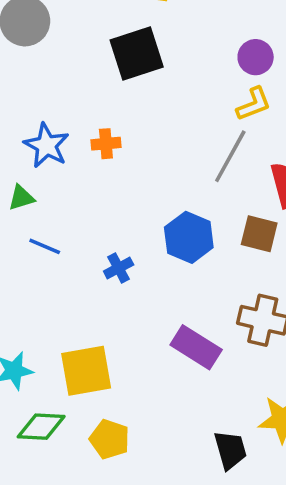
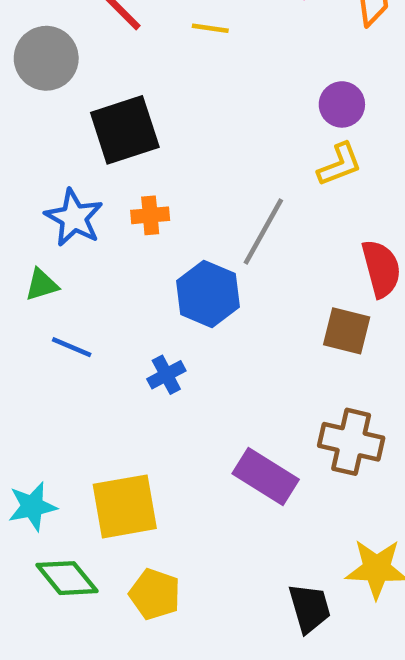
black square: (137, 54) -> (125, 130), moved
gray line: (230, 156) -> (263, 232), moved
blue hexagon: (189, 237) -> (208, 294), moved
green diamond: (41, 427) -> (67, 578), turned 48

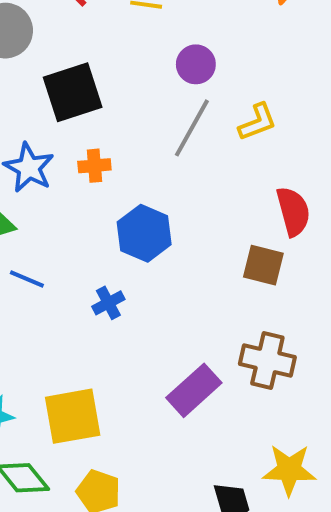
purple circle: (342, 104) -> (196, 64), moved
gray line: (263, 232) -> (192, 128), moved
purple rectangle: (266, 476) -> (194, 390), turned -74

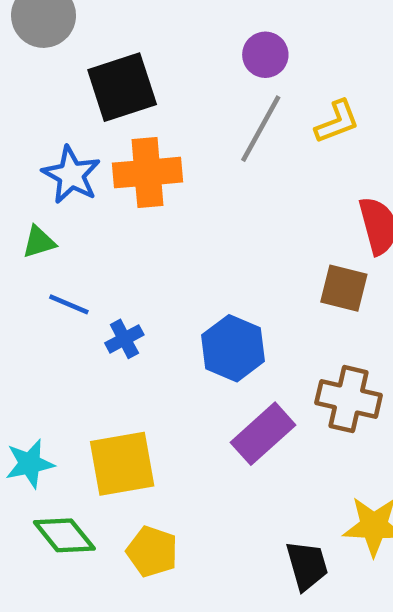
orange cross: (94, 166) -> (147, 173), size x1.8
blue hexagon: (144, 233) -> (233, 348), moved
blue cross: (108, 303) -> (124, 339), moved

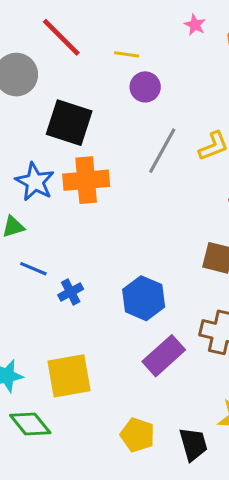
purple circle: (265, 55) -> (145, 87), moved
black square: (122, 87) -> (69, 123), turned 36
yellow pentagon: (152, 552) -> (137, 435), moved

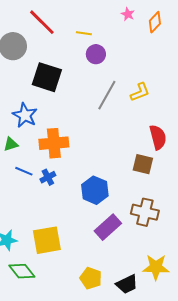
orange cross: (86, 180) -> (54, 143), moved
blue cross: (71, 292) -> (48, 177), moved
black trapezoid: (193, 444) -> (127, 284), turned 80

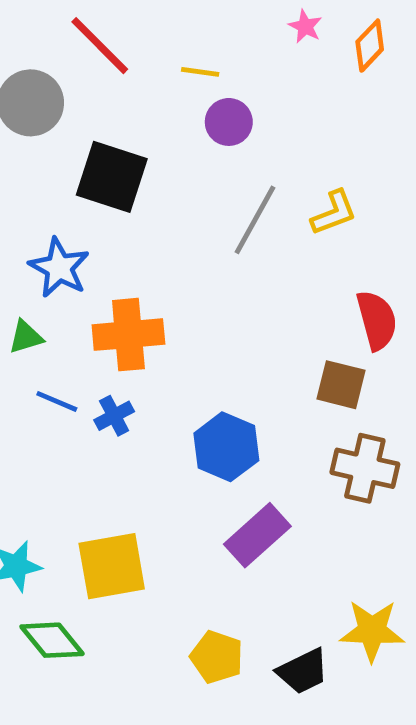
brown cross: (145, 212) -> (365, 468), moved

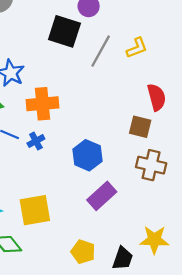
black square: (112, 177) -> (64, 31), moved
black trapezoid: (303, 671) -> (123, 258), turned -45

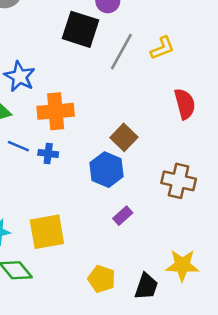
brown square: (140, 127) -> (124, 137), moved, turned 30
blue cross: (36, 141) -> (48, 154), turned 35
purple rectangle: (102, 196) -> (123, 216), size x0.6

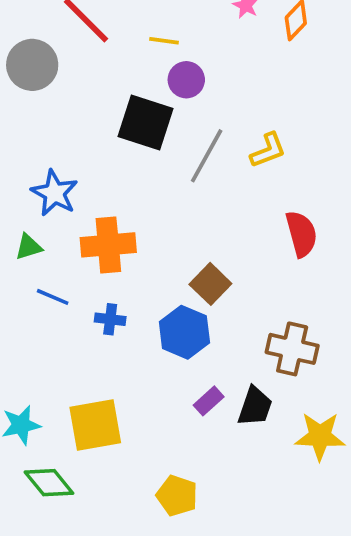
blue cross: (48, 154) -> (110, 319), moved
yellow star: (182, 265) -> (320, 436), moved
black trapezoid: (146, 286) -> (255, 406), moved

